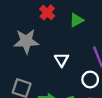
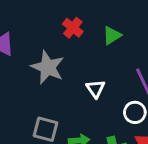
gray star: (26, 41) -> (48, 67), turned 30

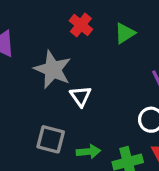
white triangle: (96, 89) -> (81, 96), moved

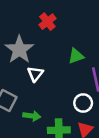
green triangle: (125, 33) -> (76, 56), moved

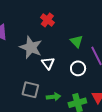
green triangle: (76, 56) -> (76, 41), turned -40
white circle: (83, 103) -> (78, 68), moved

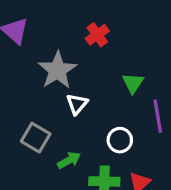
white circle: (78, 68) -> (120, 140), moved
green arrow: (54, 97) -> (69, 160), turned -40

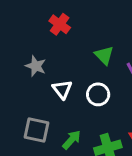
gray star: (57, 70) -> (36, 66), size x0.6
white circle: (120, 140) -> (98, 94), moved

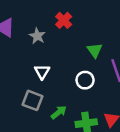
gray star: (36, 66) -> (37, 36), moved
white triangle: (62, 89) -> (42, 72), moved

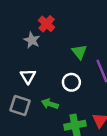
gray star: (37, 36) -> (32, 40), moved
green arrow: (59, 112) -> (50, 104), moved, turned -119

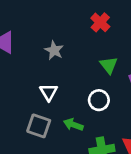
red cross: (47, 24) -> (100, 22), moved

